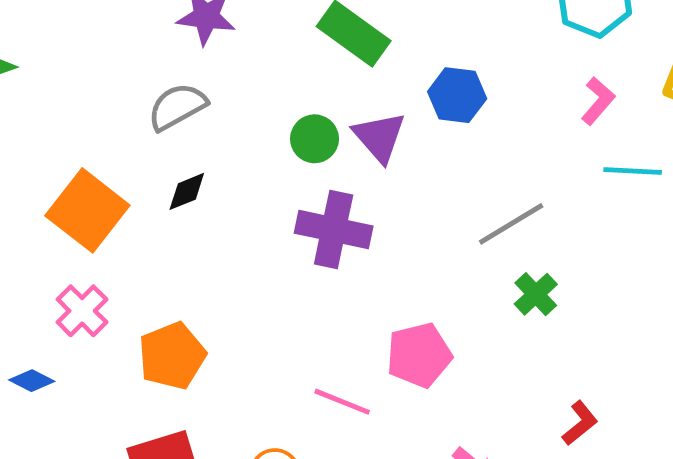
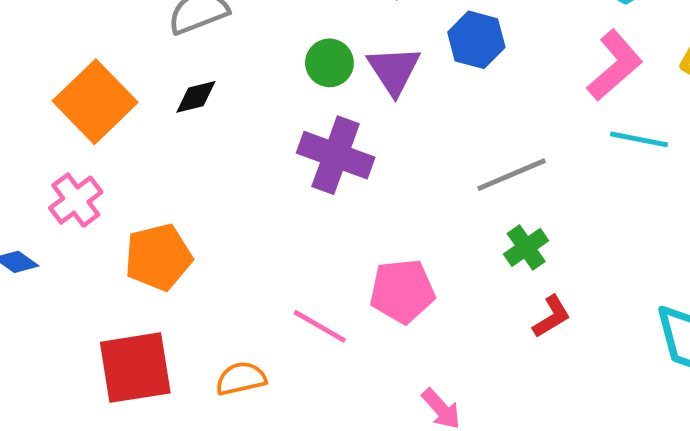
pink L-shape: (598, 101) -> (615, 65), size x1.5
red L-shape: (580, 423) -> (552, 317), moved

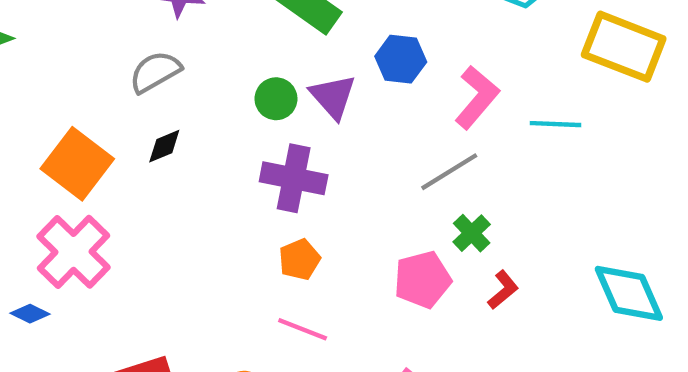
pink L-shape: (615, 65) -> (477, 97), moved
pink cross: (76, 200) -> (74, 252), size x1.6
orange pentagon: (158, 257) -> (299, 259), moved, size x0.7
pink pentagon: (402, 291) -> (423, 280), moved

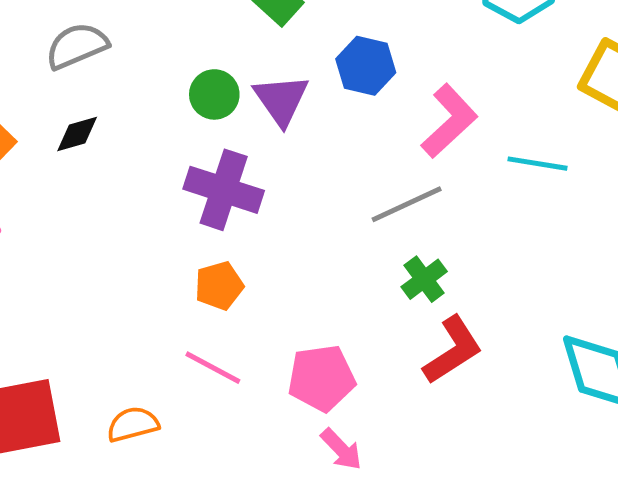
pink pentagon: (423, 280) -> (321, 378), moved
red L-shape: (503, 290) -> (453, 350), size x1.5

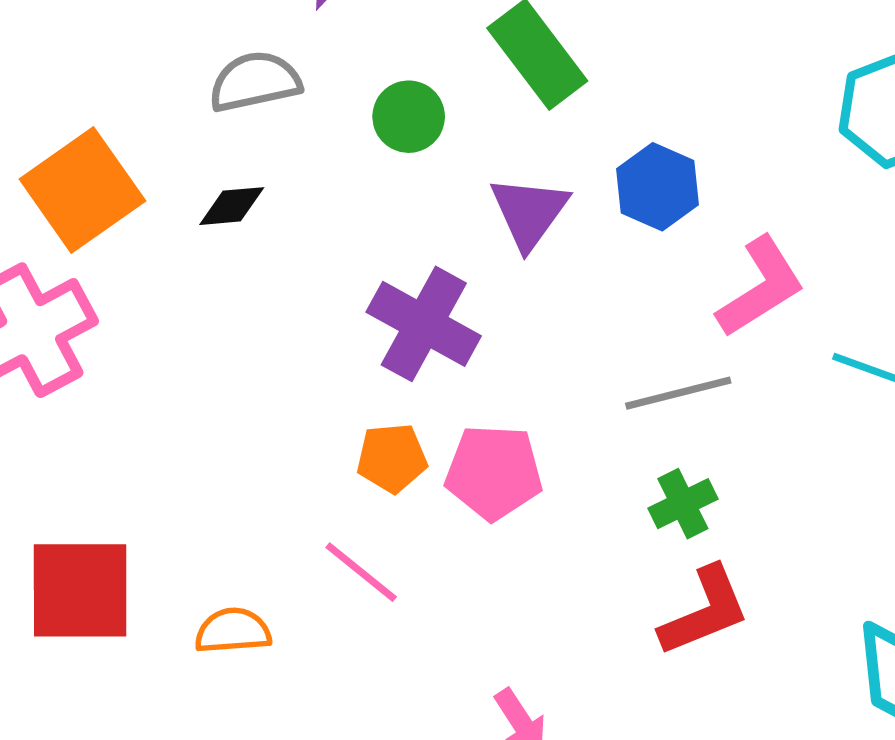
green circle: (214, 94) -> (409, 117), moved
pink pentagon: (321, 378) -> (494, 472), moved

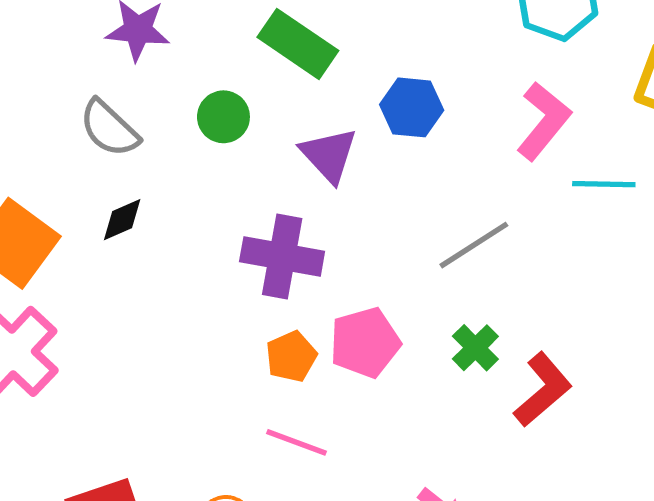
gray semicircle: (255, 82) -> (109, 128), turned -106
pink L-shape: (761, 287) -> (544, 121), moved
green cross: (683, 504) -> (475, 348), moved

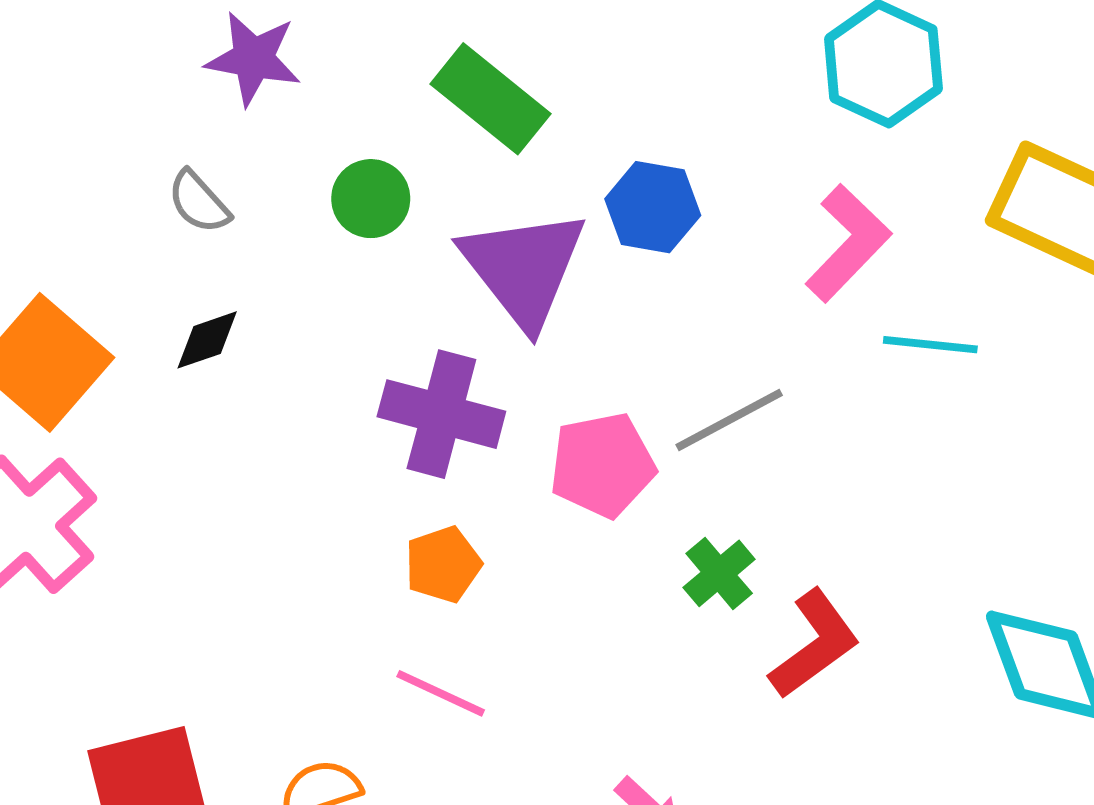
gray semicircle: (109, 128) -> (199, 202), size x0.7
purple triangle: (329, 155) -> (523, 268), size x1.5
pink pentagon: (365, 343) -> (602, 465), moved

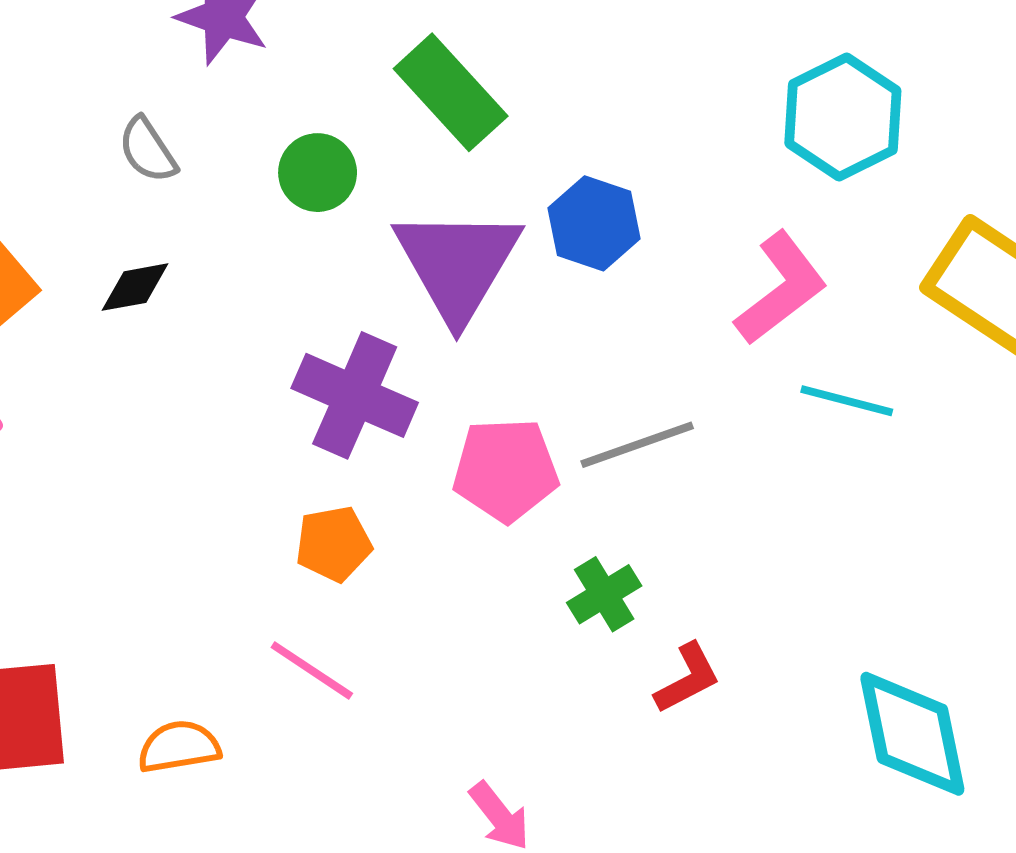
red L-shape: (814, 644) -> (687, 678), size x0.7

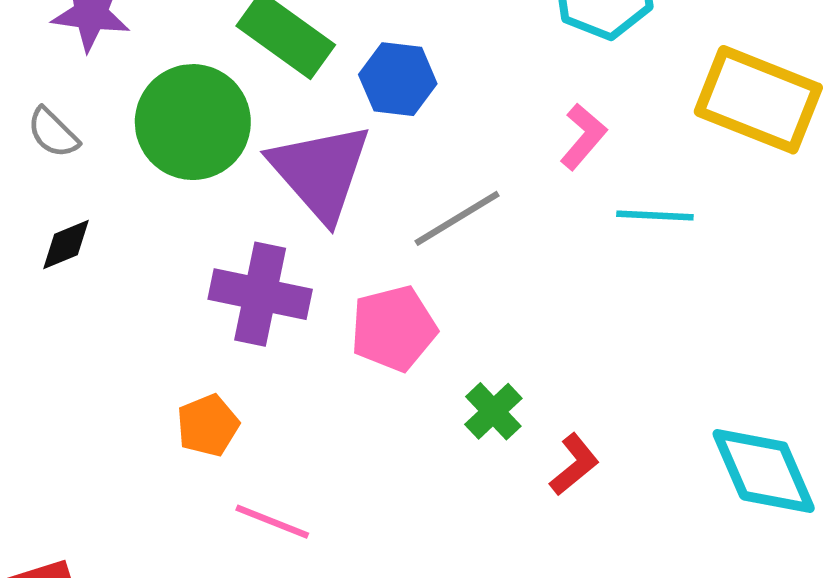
green circle: (318, 173) -> (193, 122), size x1.8
blue hexagon: (594, 223) -> (398, 79), moved
pink L-shape: (781, 288) -> (583, 137), size x0.7
gray line: (637, 445) -> (457, 218), moved
orange pentagon: (334, 544) -> (208, 425), moved

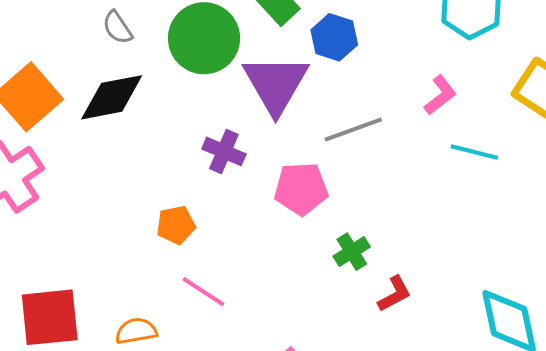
black diamond: (66, 245) -> (112, 97), size x1.8
purple cross: (260, 294) -> (224, 151), size x0.7

